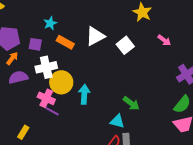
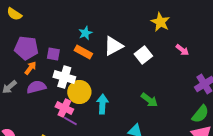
cyan star: (50, 23) -> (85, 33), moved
white cross: (46, 67) -> (64, 77), turned 30
green arrow: (131, 103) -> (149, 100), moved

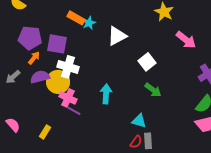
pink arrow: (182, 50) -> (186, 40), size x1.5
orange rectangle: (83, 52) -> (76, 18), moved
purple square: (53, 54) -> (57, 44), size x1.5
white square: (143, 55) -> (147, 62), moved
yellow circle: (79, 92) -> (58, 82), moved

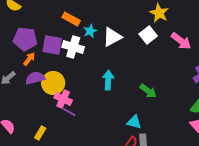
cyan star: (89, 23) -> (90, 31), moved
white square: (147, 62) -> (148, 35), moved
white cross: (68, 67) -> (73, 47), moved
cyan arrow: (106, 94) -> (108, 80), moved

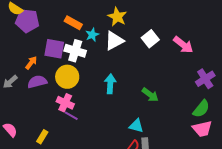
yellow star: (159, 13) -> (117, 17), moved
purple pentagon: (25, 39) -> (27, 21), moved
yellow circle: (53, 83) -> (67, 77), moved

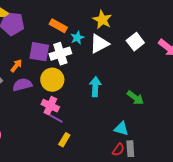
white cross: (75, 51) -> (60, 54), turned -35
yellow rectangle: (42, 137) -> (64, 140), moved

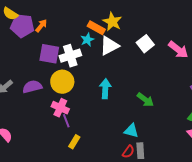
orange rectangle: (58, 26) -> (96, 28), moved
orange arrow: (16, 66) -> (41, 26), moved
purple line: (56, 119) -> (66, 121), turned 40

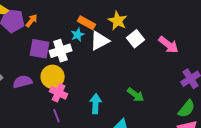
yellow star: (112, 22) -> (118, 21), moved
cyan arrow: (105, 89) -> (96, 104), moved
pink cross: (60, 108) -> (59, 93), moved

